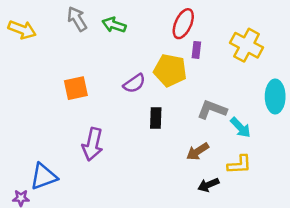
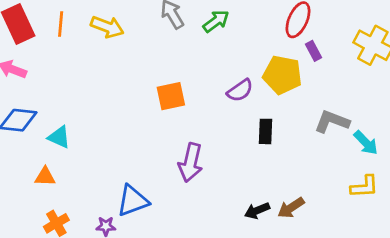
green arrow: (114, 25) -> (216, 21), turned 125
purple rectangle: (196, 50) -> (314, 51), turned -35
brown arrow: (198, 151) -> (291, 208), moved
black arrow: (208, 185) -> (257, 211), moved

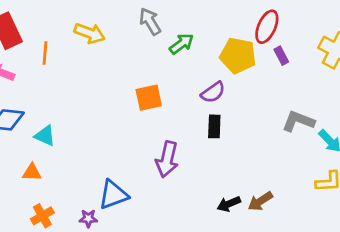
green arrow: (216, 21) -> (182, 44), moved
orange line: (61, 24) -> (45, 53), moved
yellow pentagon: (282, 75) -> (238, 56), moved
black rectangle: (265, 131) -> (214, 126), moved

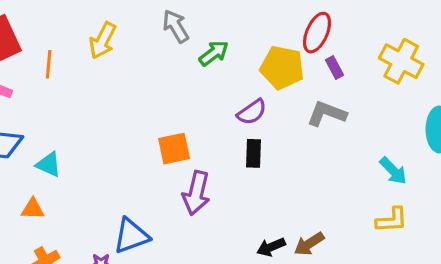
yellow arrow: (90, 33) -> (103, 41), turned 96
orange square: (149, 98) -> (174, 149), moved
gray L-shape: (298, 121) -> (327, 114), moved

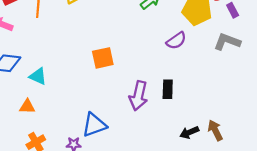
orange square: (174, 149) -> (103, 58), moved
black rectangle: (253, 153) -> (168, 89), moved
brown arrow: (309, 244) -> (215, 130), turned 96

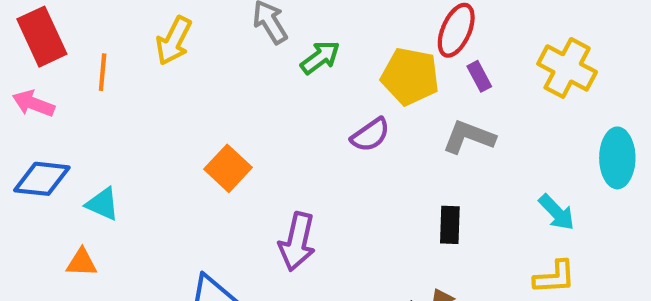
orange square: (103, 58) -> (228, 168), turned -35
black rectangle: (168, 89) -> (450, 225), moved

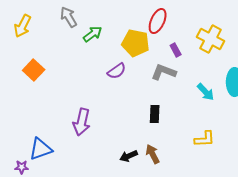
purple rectangle: (479, 76) -> (176, 50), moved
orange square: (228, 168) -> (34, 70), moved
cyan arrow: (557, 212) -> (206, 92), moved

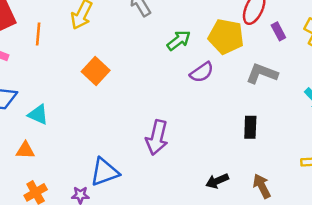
green arrow: (93, 34) -> (179, 40), moved
purple rectangle: (176, 50) -> (278, 31), moved
brown arrow: (153, 154) -> (262, 186), moved

